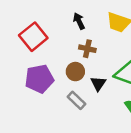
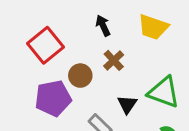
brown cross: (87, 49) -> (114, 60), turned 35
brown circle: (75, 72) -> (80, 76), moved

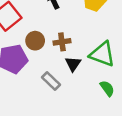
brown cross: (114, 60) -> (62, 42), moved, turned 35

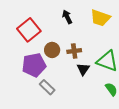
gray rectangle: (51, 81) -> (47, 87), moved

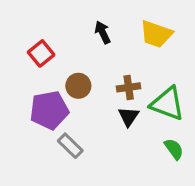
red square: (29, 30) -> (41, 53), size x0.7
brown cross: (74, 51) -> (129, 87), moved

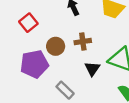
brown cross: (129, 87) -> (83, 42), moved
gray rectangle: (70, 146) -> (65, 90), moved

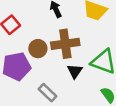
brown cross: (83, 42) -> (65, 44), size x1.6

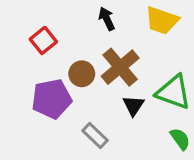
brown cross: (65, 44) -> (120, 67), turned -32

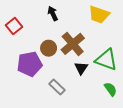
black arrow: (107, 19) -> (53, 13), moved
red square: (43, 40) -> (14, 26), moved

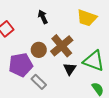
gray rectangle: (57, 87) -> (39, 82), moved

